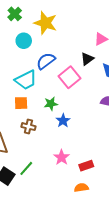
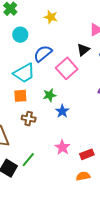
yellow star: (45, 23) -> (51, 17), moved, size x0.6

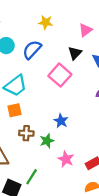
yellow star: (51, 17) -> (46, 22), moved
blue semicircle: (43, 53) -> (32, 50), moved
green star: (49, 95) -> (47, 141), moved

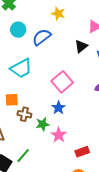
pink square: (60, 75) -> (62, 82), moved
orange square: (15, 110) -> (12, 100), moved
pink star: (66, 159) -> (59, 135), moved

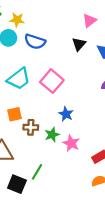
yellow star: (58, 14) -> (17, 20), moved
blue semicircle: (42, 37) -> (35, 42), turned -114
pink square: (62, 82) -> (52, 81), moved

